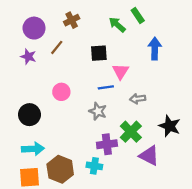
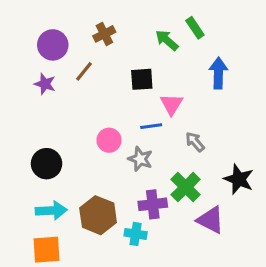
pink circle: (61, 92) -> (109, 140), moved
gray arrow: (138, 99) -> (195, 142), turned 56
brown hexagon: (60, 169) -> (98, 215), moved

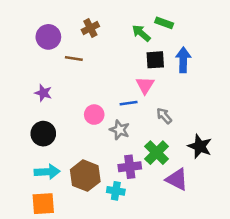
green rectangle: (195, 28) -> (164, 23), turned -36
brown line: (84, 71) -> (74, 59), turned 60
black square: (142, 79) -> (155, 60), moved
purple star: (45, 84) -> (43, 93), moved

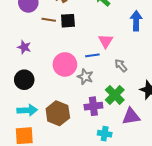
black square: (155, 60) -> (68, 21), moved
pink circle: (94, 115) -> (65, 64), size x1.5
purple triangle: (177, 179) -> (131, 116), turned -36
cyan cross: (116, 191) -> (105, 134), moved

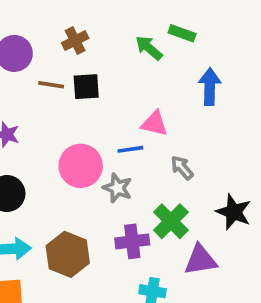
pink triangle: (106, 41) -> (154, 123), turned -49

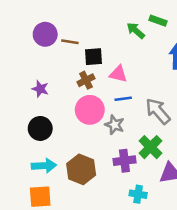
brown cross: (75, 41) -> (86, 80), moved
brown line: (51, 85) -> (70, 42), moved
pink triangle: (154, 123) -> (118, 74), moved
gray arrow: (182, 168) -> (158, 111), size x1.6

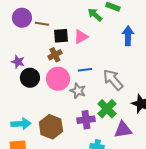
pink triangle: (118, 74) -> (81, 37), moved, turned -42
black circle: (40, 128) -> (30, 78), moved

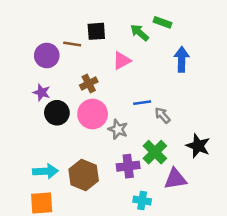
purple circle: (22, 18) -> (47, 55), moved
black square: (61, 36) -> (96, 31), moved
blue line: (85, 70) -> (142, 103), moved
gray arrow: (113, 80) -> (162, 115), size x0.6

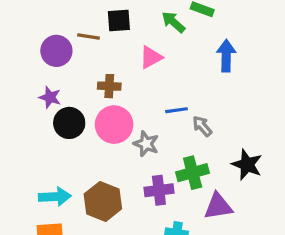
brown cross: (89, 83) -> (109, 86), turned 30
green cross: (155, 152) -> (193, 173), turned 30

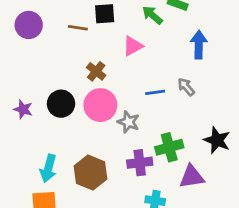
purple circle: (56, 51) -> (29, 25), moved
brown cross: (109, 86) -> (96, 71), turned 36
purple star: (50, 97) -> (23, 109), moved
gray arrow: (202, 126) -> (186, 87), moved
cyan arrow: (55, 197) -> (48, 168), turned 108

